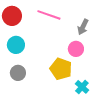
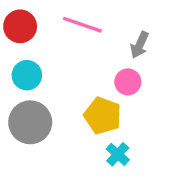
gray circle: (18, 73) -> (30, 122), size x1.6
cyan cross: (82, 87) -> (118, 154), moved

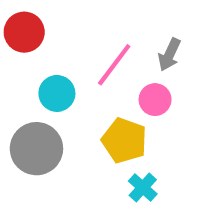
pink line: (82, 25) -> (114, 65), moved, turned -72
cyan circle: (27, 75) -> (57, 93), moved

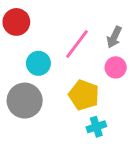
pink circle: (155, 100) -> (116, 67), moved
cyan cross: (143, 187) -> (96, 127), turned 30

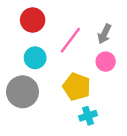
red circle: (16, 22) -> (33, 20), moved

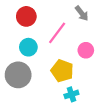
gray arrow: (104, 34) -> (82, 13), moved, turned -63

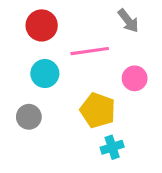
pink line: (57, 33) -> (90, 51), turned 45
gray circle: (18, 75) -> (29, 117), size x0.6

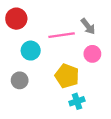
gray arrow: (128, 21) -> (88, 26), moved
red circle: (42, 25) -> (16, 19), moved

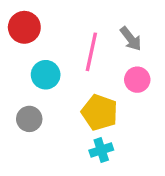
pink line: (62, 35) -> (91, 52), turned -70
cyan cross: (77, 101) -> (101, 150), moved

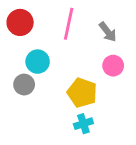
pink line: (91, 52) -> (69, 24), moved
gray circle: (29, 119) -> (24, 85), moved

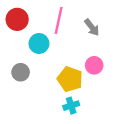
cyan circle: (38, 62) -> (39, 43), moved
pink circle: (113, 66) -> (94, 65), moved

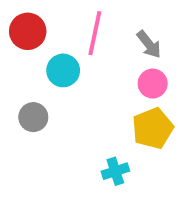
pink circle: (94, 65) -> (153, 84), moved
yellow pentagon: (70, 79) -> (153, 128), moved, turned 30

